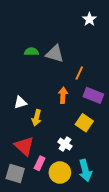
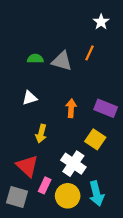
orange line: (79, 73) -> (90, 53), moved
white triangle: (20, 102) -> (30, 98), moved
white cross: (65, 144) -> (73, 164), size x1.5

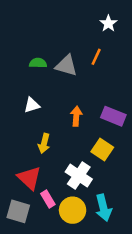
pink rectangle: (45, 185) -> (48, 199), turned -56

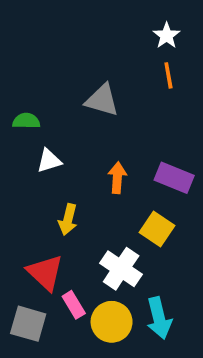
orange line: (96, 57) -> (168, 75), moved, turned -35
green semicircle: (38, 63) -> (26, 121), moved

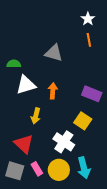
white triangle: (49, 161) -> (26, 85), size x1.5
orange arrow: (117, 178) -> (53, 91), moved
pink rectangle: (74, 305) -> (37, 169), moved

